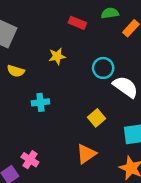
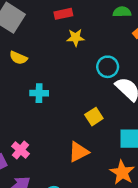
red rectangle: (77, 23) -> (63, 14), moved, turned -42
yellow star: (57, 56) -> (76, 38), moved

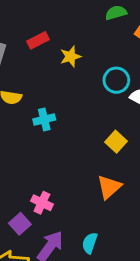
red rectangle: (63, 14) -> (38, 40), moved
cyan cross: (39, 93) -> (44, 119), moved

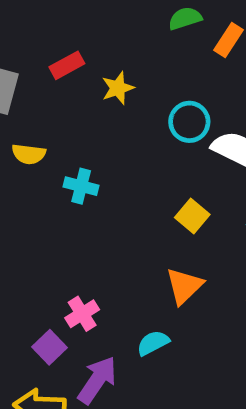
cyan cross: (44, 119) -> (81, 186), turned 30
pink cross: (42, 203) -> (82, 314), turned 35
cyan semicircle: (90, 243) -> (153, 343), moved, turned 45

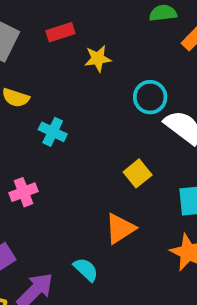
pink cross: (82, 314) -> (24, 192), moved
cyan semicircle: (153, 343) -> (86, 269), turned 60

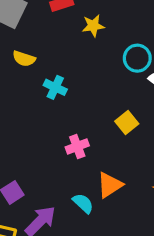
pink cross: (24, 192) -> (77, 146), moved
orange triangle: (120, 229) -> (110, 185), moved

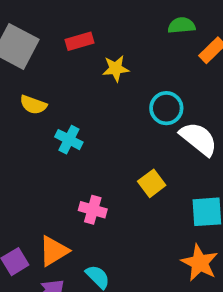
pink cross: (77, 146) -> (93, 210), turned 35
orange triangle: (110, 185) -> (54, 251), moved

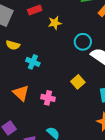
orange triangle: (54, 251) -> (21, 93), moved, turned -42

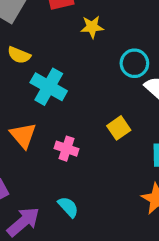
cyan cross: (33, 62) -> (49, 87), size x1.5

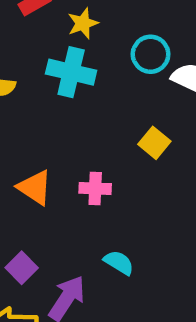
cyan cross: (49, 87) -> (71, 72), moved

